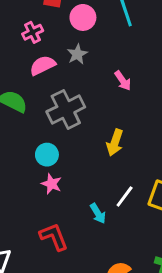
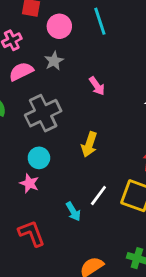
cyan circle: (47, 155) -> (39, 158), moved

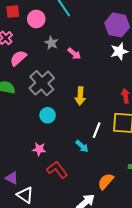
gray star: (54, 61) -> (51, 43), moved
pink star: (29, 183) -> (39, 149), moved

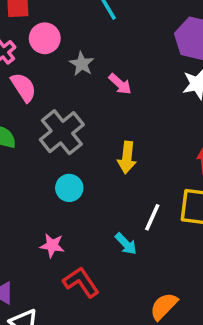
pink circle: (36, 19) -> (45, 38), moved
pink semicircle: (18, 58) -> (23, 87), turned 96

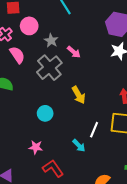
gray cross: (62, 132) -> (49, 68), moved
yellow arrow: (127, 157) -> (79, 95), turned -36

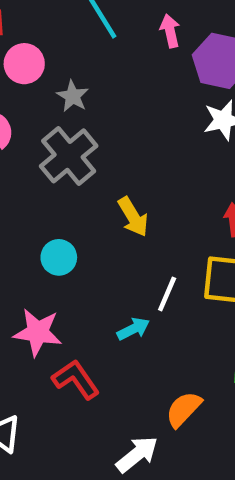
pink arrow: (74, 52) -> (170, 31), moved, turned -144
cyan arrow: (79, 146) -> (133, 329), turned -72
pink star: (36, 147) -> (38, 332), size x1.5

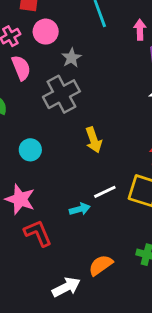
cyan circle: (59, 257) -> (30, 150), moved
white line: (167, 294) -> (105, 192), turned 30

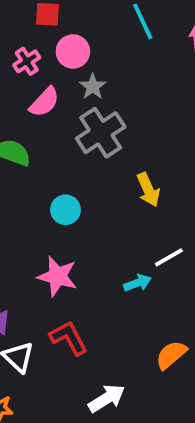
gray star: (71, 58) -> (93, 87), moved
pink semicircle: (21, 68) -> (44, 102), turned 70
red L-shape: (38, 233) -> (69, 338), moved
white arrow: (66, 287) -> (107, 398), moved

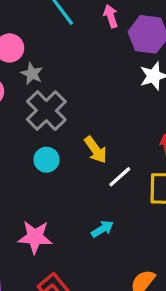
cyan circle: (65, 210) -> (46, 160), moved
white line: (169, 257) -> (120, 177), moved

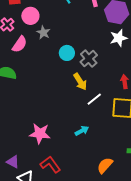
gray cross: (46, 111) -> (89, 59), moved, size x0.7
cyan circle: (46, 160) -> (67, 53), moved

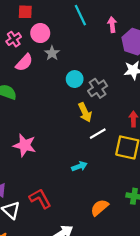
pink star: (40, 134) -> (25, 145), moved

